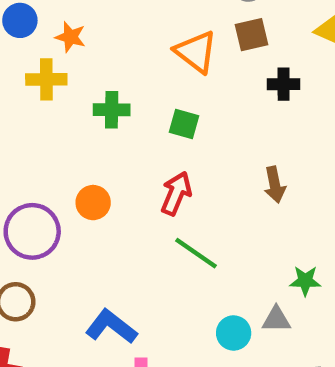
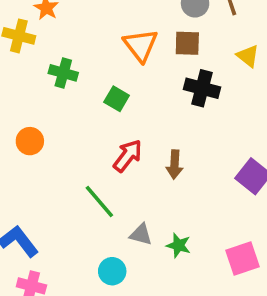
black cross: (284, 84) -> (202, 88), size x1.4
red arrow: (176, 193) -> (128, 156), moved
gray triangle: (276, 319) -> (141, 234), moved

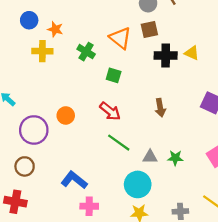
yellow triangle: (248, 56) -> (192, 53), moved
green cross: (63, 73) -> (86, 52), moved, turned 30
red arrow: (128, 156) -> (110, 111), moved, turned 105
cyan circle: (112, 271) -> (138, 184), size x1.5

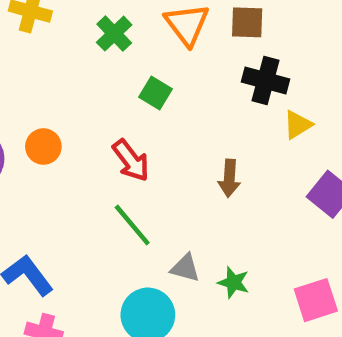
yellow triangle: (192, 53) -> (298, 125), moved, turned 49

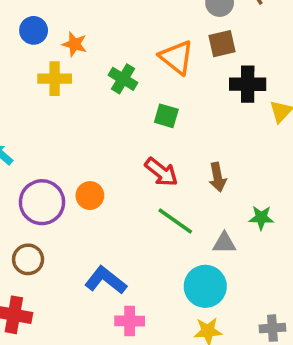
orange circle: (43, 147) -> (90, 196), moved
brown arrow: (229, 178) -> (218, 177), moved
green star: (234, 282) -> (261, 218), moved

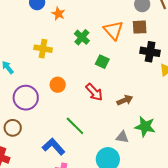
yellow cross: (55, 79) -> (43, 49), moved
brown arrow: (218, 177) -> (125, 100), turned -112
orange circle: (90, 196) -> (58, 85), moved
green star: (261, 218) -> (145, 127), size x1.5
green line: (175, 221) -> (75, 126), moved

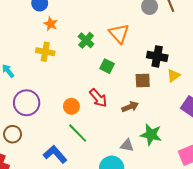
orange star: (58, 14) -> (51, 24), moved
brown square: (140, 27) -> (143, 80), moved
orange circle: (58, 85) -> (71, 106), moved

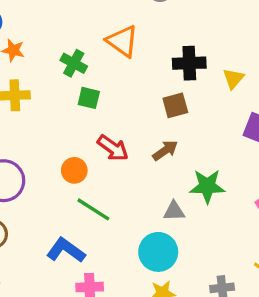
green square: (107, 66) -> (89, 98), moved
yellow triangle: (173, 76) -> (233, 78), moved

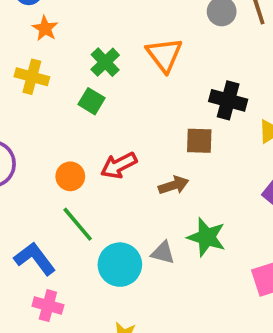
green square: (89, 98) -> (92, 101), moved
red arrow: (113, 148) -> (119, 165), turned 100
cyan circle: (158, 252) -> (120, 265), moved

